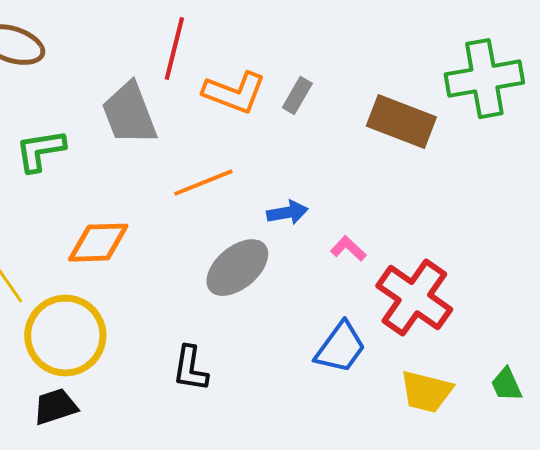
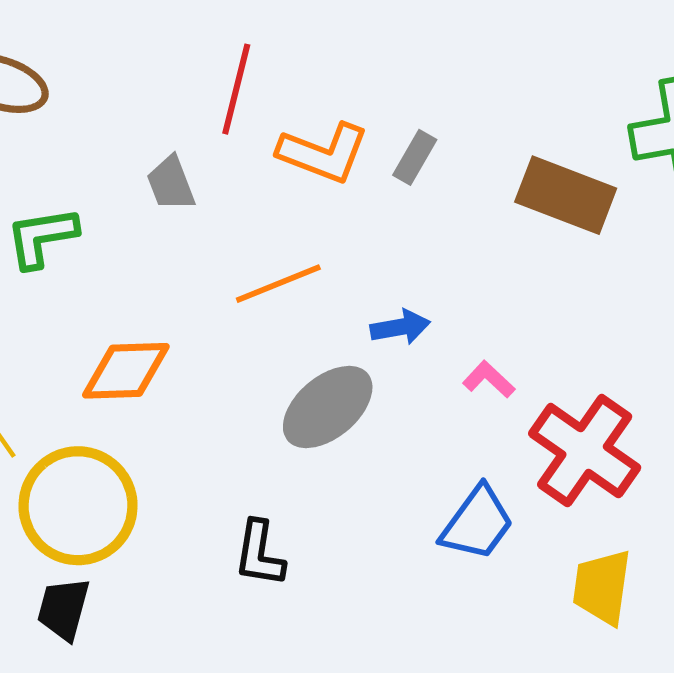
gray trapezoid: (129, 114) -> (171, 183), size x0.6
yellow trapezoid: (426, 392) -> (602, 587), turned 84
black trapezoid: (55, 407) -> (63, 609), turned -57

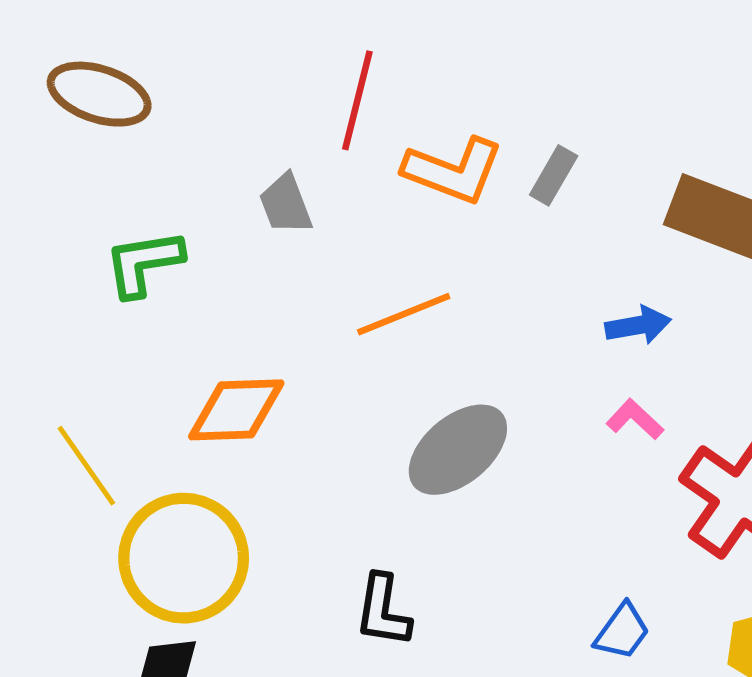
blue arrow: (400, 327) -> (638, 325), moved
blue trapezoid: (477, 523) -> (622, 631), moved, size x0.7

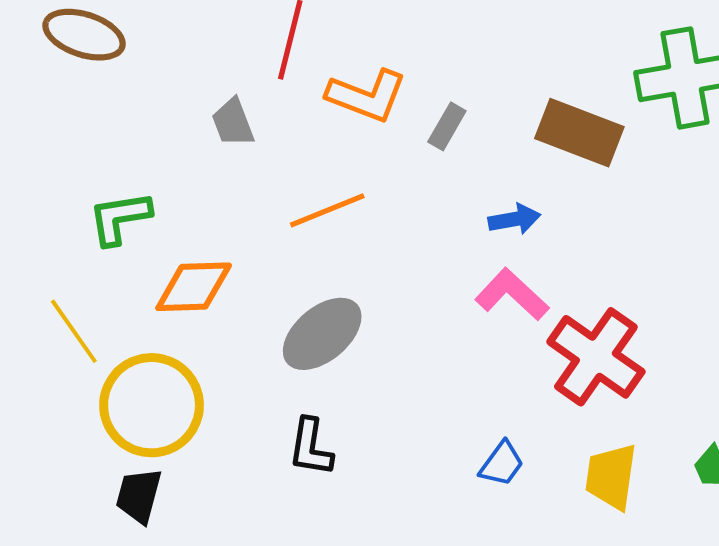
gray rectangle: (554, 175) -> (447, 126), moved
green L-shape: (144, 263) -> (120, 218), moved
pink L-shape: (635, 419) -> (512, 294), size x1.6
gray ellipse: (458, 450) -> (322, 334), moved

